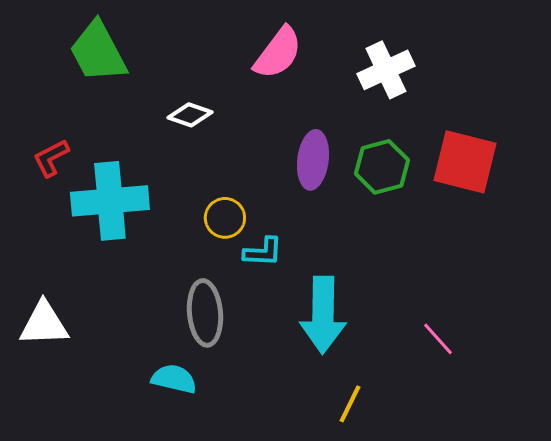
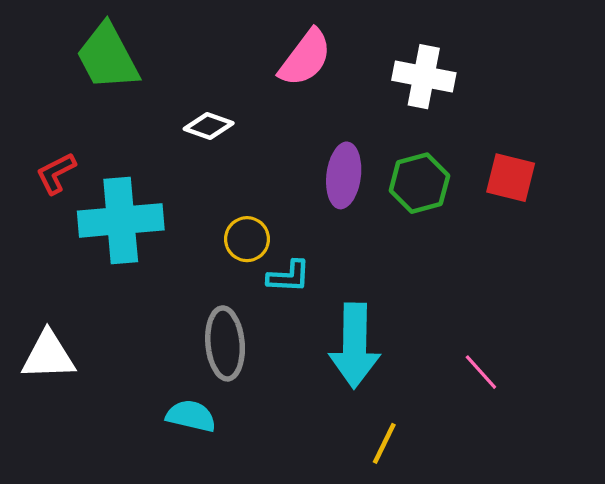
white cross: (386, 70) -> (424, 77), turned 36
red square: (465, 162) -> (511, 178), size x0.7

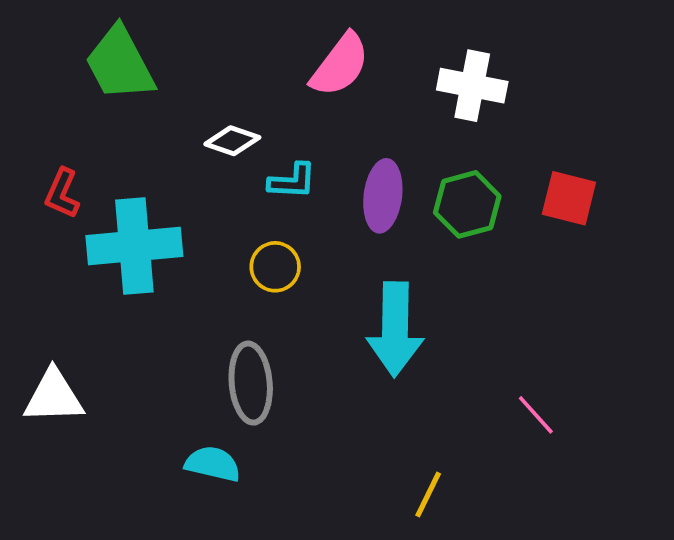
red L-shape: (56, 173) -> (62, 193), turned -39
cyan L-shape: (289, 276) -> (292, 181), moved
cyan arrow: (355, 346) -> (395, 329), moved

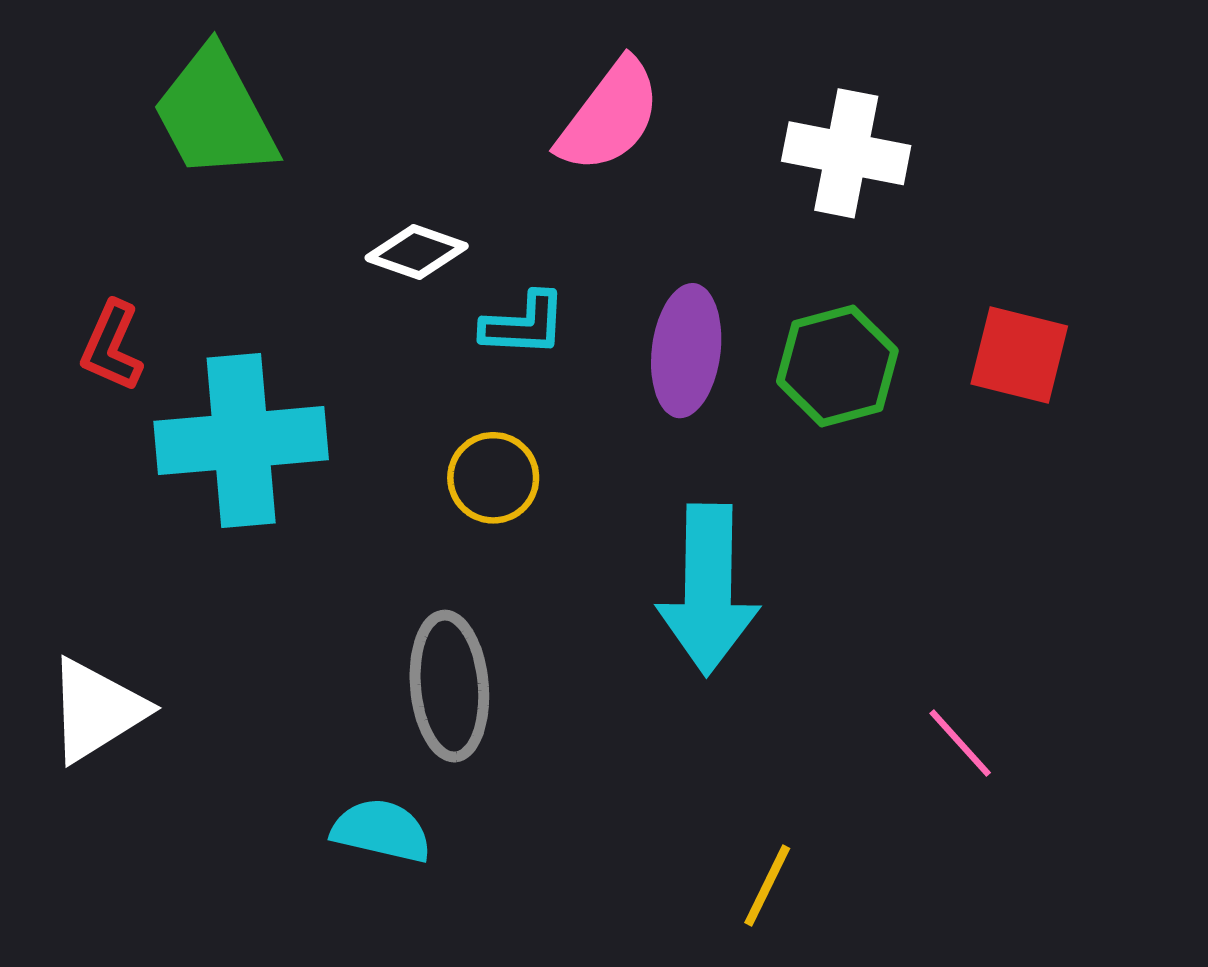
white triangle: (54, 397) -> (96, 710), turned -30

